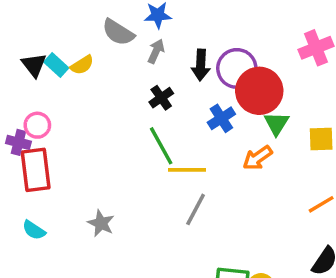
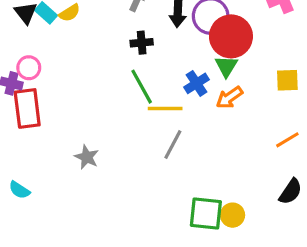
black cross: (161, 98) -> (142, 43), turned 30
blue cross: (221, 118) -> (196, 83), moved
green triangle: (276, 123) -> (226, 66), moved
cyan semicircle: (34, 230) -> (19, 190), moved

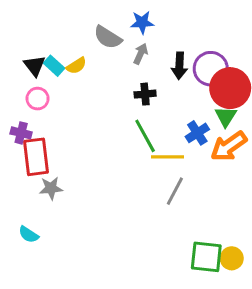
pink circle: (29, 68) -> (38, 99), moved
orange arrow: (229, 98) -> (229, 146), size x1.4
gray star: (87, 157) -> (51, 188), moved, turned -30

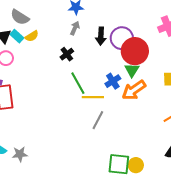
gray semicircle: (108, 37) -> (20, 17), moved
black cross: (145, 94) -> (67, 54), moved, turned -32
gray star: (51, 188) -> (20, 154), moved

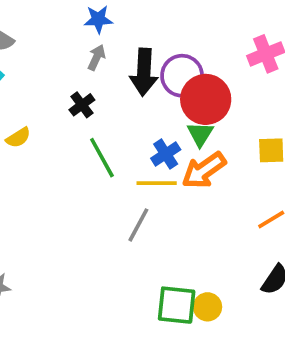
yellow semicircle: (32, 36) -> (18, 138), moved
black arrow: (101, 36) -> (144, 72), size x1.4
yellow line: (93, 97) -> (157, 183), moved

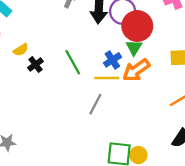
black cross: (82, 105) -> (35, 64), moved

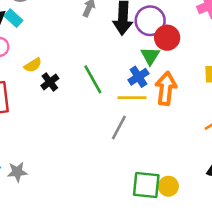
red circle: (137, 26) -> (167, 38), size x0.7
green triangle: (134, 48) -> (150, 56), moved
orange arrow: (136, 70) -> (166, 89), turned 132

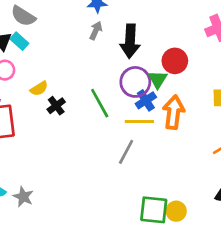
purple circle: (150, 21) -> (135, 82), moved
gray star: (17, 172) -> (23, 197), turned 30

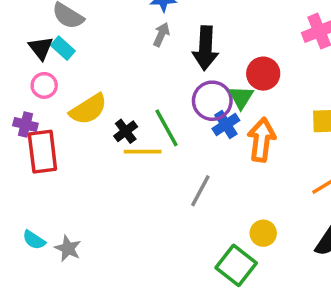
yellow semicircle: (39, 89) -> (88, 109), size x1.6
black cross: (56, 106) -> (126, 131), moved
yellow line: (139, 122) -> (143, 152), moved
green square: (154, 210) -> (236, 265), turned 32
yellow circle: (176, 211) -> (263, 233), moved

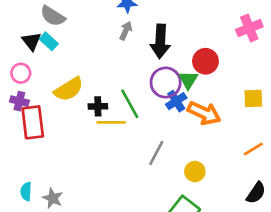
pink circle: (44, 85) -> (21, 73), moved
black cross: (126, 131) -> (98, 106), turned 36
orange arrow: (262, 140) -> (204, 113), turned 108
yellow circle: (263, 233) -> (195, 172), moved
cyan semicircle: (34, 240) -> (26, 191), turned 60

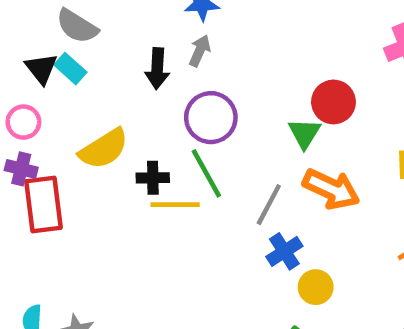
black arrow: (160, 41) -> (157, 69), moved, size x0.7
purple circle: (166, 83) -> (211, 118), moved
blue cross: (176, 101) -> (284, 251), moved
gray line: (156, 153) -> (269, 205), moved

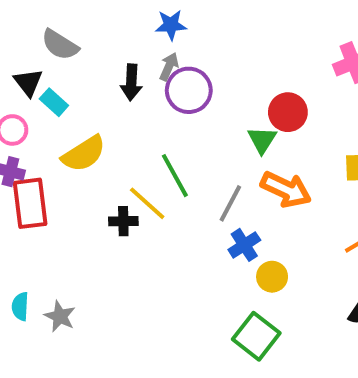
cyan rectangle: (70, 69) -> (54, 102), moved
purple circle: (211, 118) -> (189, 90), moved
black cross: (153, 178) -> (123, 221), moved
yellow line: (175, 205) -> (147, 203), turned 42

